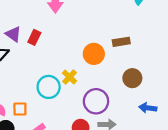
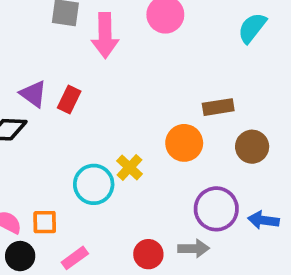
orange circle: (94, 54) -> (184, 143), moved
brown circle: (132, 78) -> (252, 147), moved
purple circle: (96, 101) -> (216, 209), moved

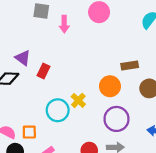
pink arrow: (105, 35) -> (64, 24), size x0.7
red rectangle: (69, 100) -> (43, 71), moved
purple circle: (216, 209) -> (116, 119), moved

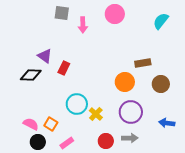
yellow cross: (78, 100) -> (96, 114), moved
orange square: (29, 132) -> (51, 124), turned 32

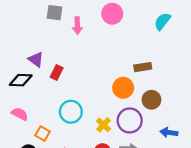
brown circle: (161, 84) -> (151, 100), moved
yellow cross: (96, 114) -> (104, 125), moved
pink semicircle: (31, 124) -> (20, 114), moved

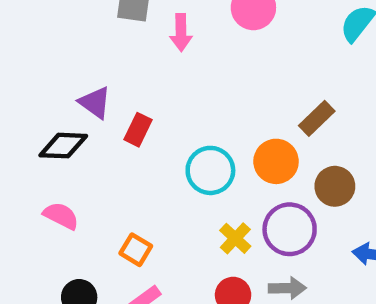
brown rectangle: (143, 67) -> (317, 118), turned -35
cyan circle: (71, 112) -> (210, 170), moved
orange square: (43, 134) -> (136, 250), moved

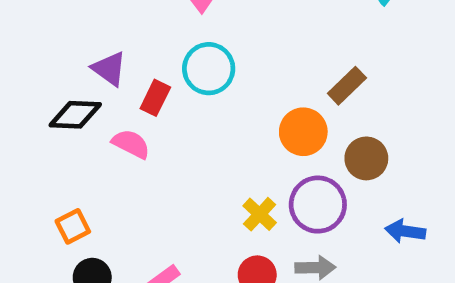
cyan circle: (210, 170) -> (209, 69), moved
pink semicircle: (61, 216) -> (131, 144), moved
orange square: (136, 250) -> (73, 226), moved, turned 32

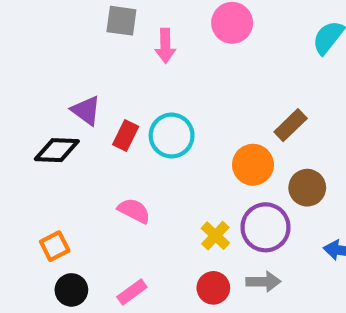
cyan circle: (209, 69) -> (172, 136), moved
pink semicircle: (131, 144) -> (134, 211), moved

